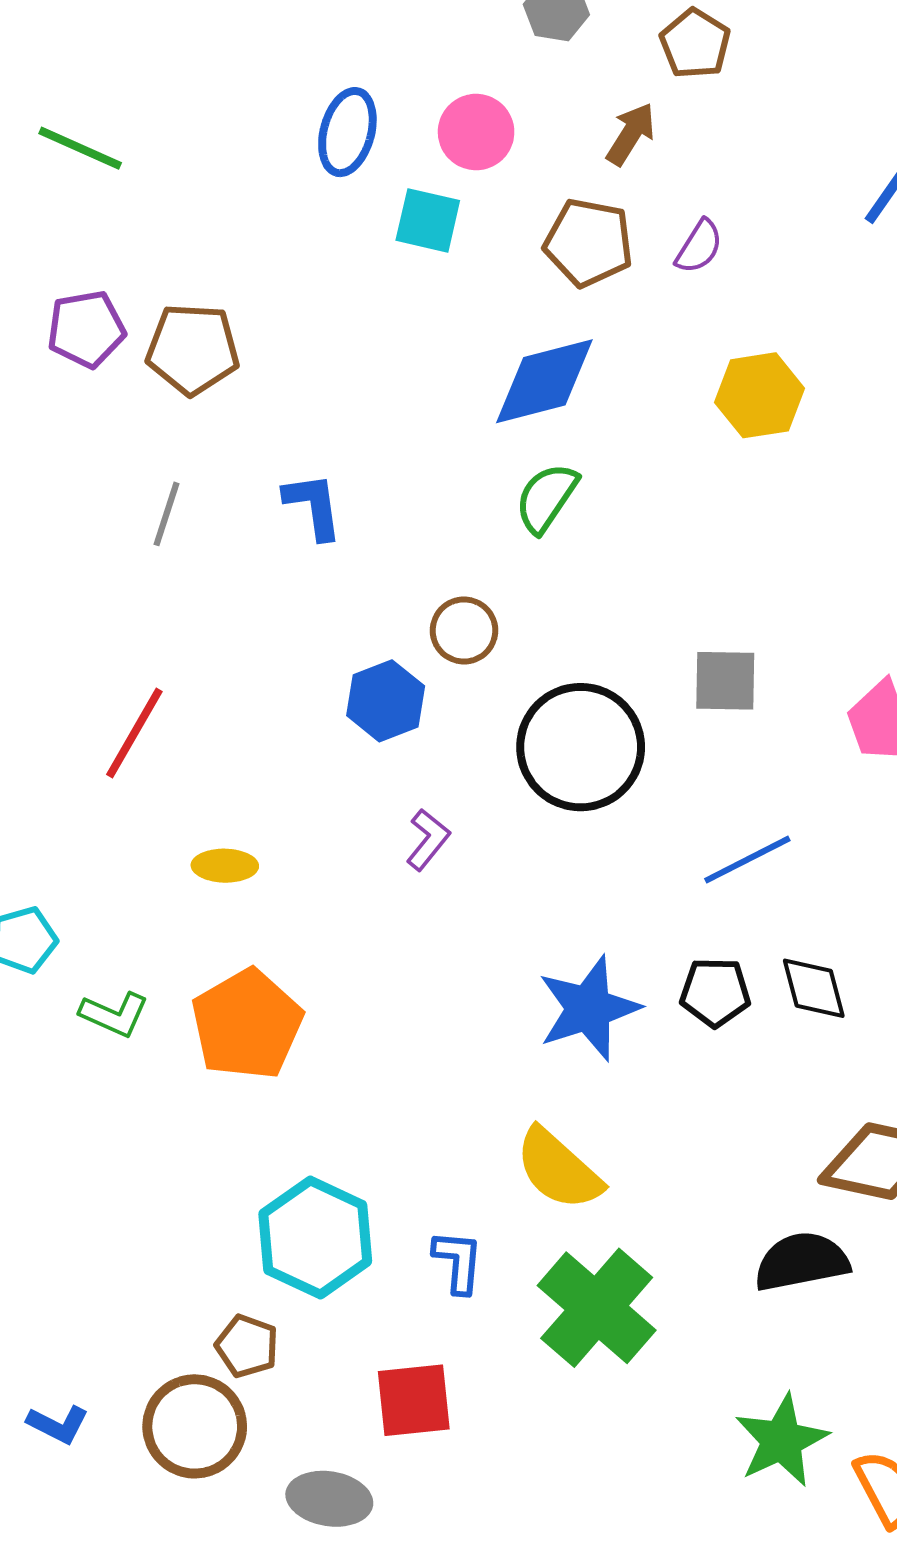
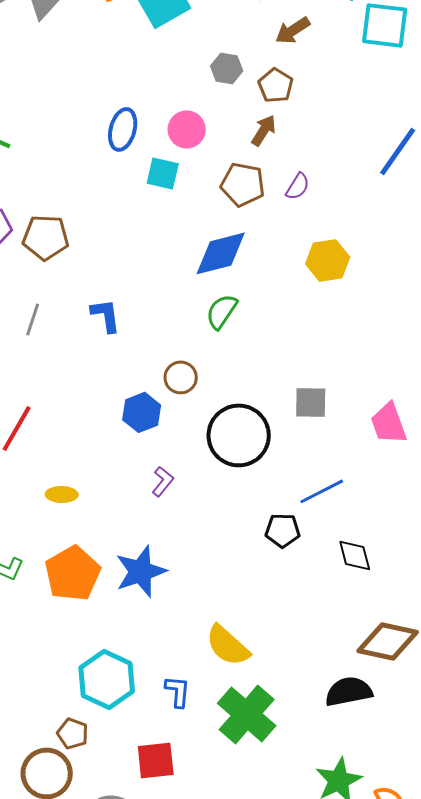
brown pentagon: (695, 44) -> (276, 85), moved
black pentagon: (715, 992) -> (283, 530), moved
blue star: (589, 1008) -> (141, 571), moved

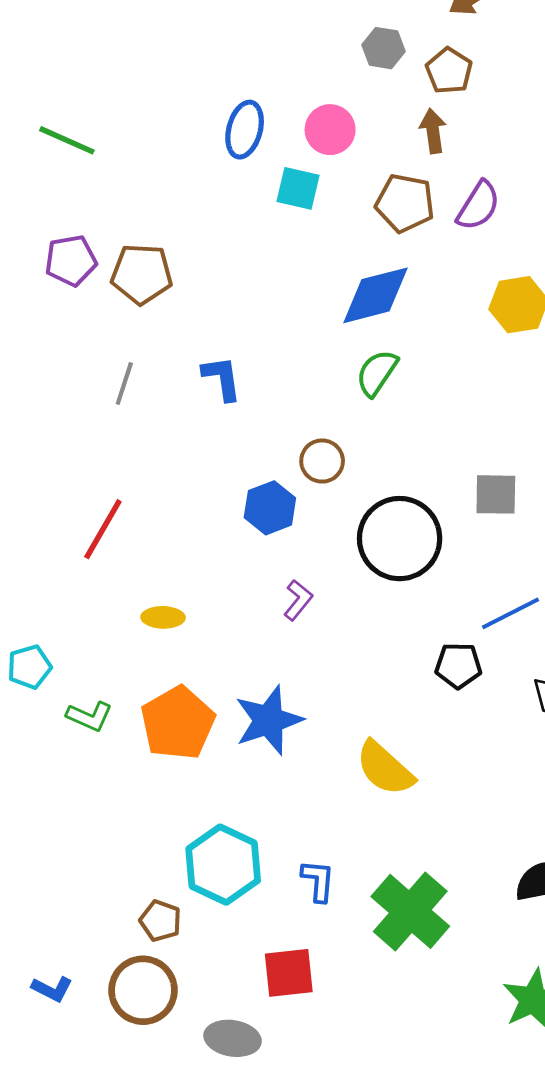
brown arrow: (264, 130) -> (433, 131), turned -40
purple semicircle: (298, 186) -> (478, 206), size x1.4
yellow semicircle: (228, 645) -> (385, 768), moved
brown pentagon: (73, 733) -> (160, 921), moved

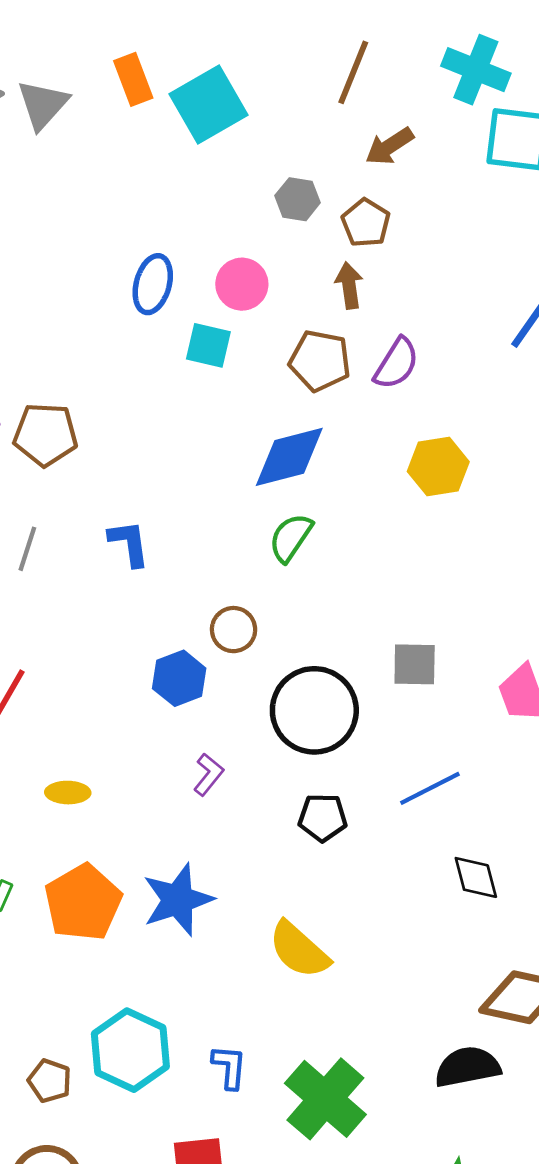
black pentagon: (458, 666) -> (323, 818), moved
brown pentagon: (160, 921) -> (50, 1081), moved

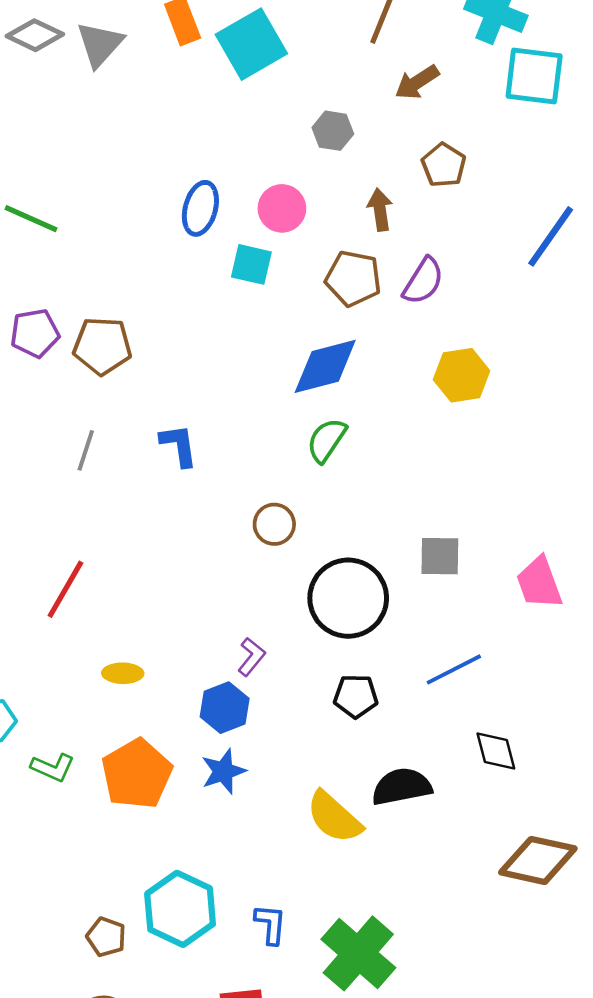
brown pentagon: (366, 223) -> (444, 165), moved
blue hexagon: (179, 678) -> (225, 708), moved
blue star: (178, 900) -> (223, 771), size x0.7
black semicircle: (468, 1067) -> (402, 787), moved

